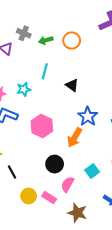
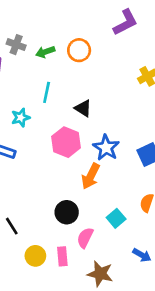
pink hexagon: (42, 126) -> (66, 142), moved
pink rectangle: (49, 198) -> (62, 256), turned 56

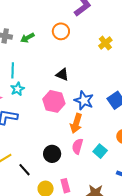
orange circle: (79, 50) -> (61, 31), moved
cyan line: (47, 92) -> (13, 70), moved
black circle: (67, 212) -> (52, 154), moved
pink semicircle: (85, 238) -> (77, 146), moved

